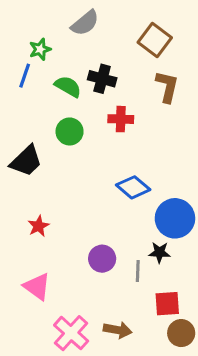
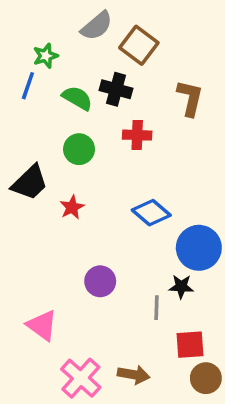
brown square: (155, 40) -> (139, 45), moved
red star: (39, 226) -> (72, 207), moved
purple circle: (102, 259) -> (100, 281), moved

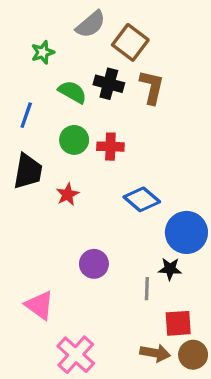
blue line: (28, 86) -> (26, 115), moved
brown L-shape: (190, 98) -> (152, 87), moved
red cross: (137, 135) -> (110, 147), moved
black trapezoid: (30, 183) -> (28, 171), turned -36
brown arrow: (134, 375) -> (155, 353), moved

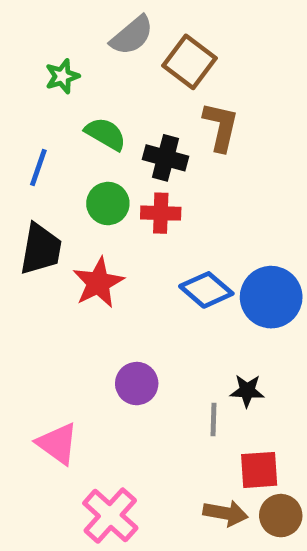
black cross: (109, 84) -> (166, 158), moved
red star: (67, 194) -> (98, 283), size x1.5
blue circle: (186, 232) -> (271, 297), moved

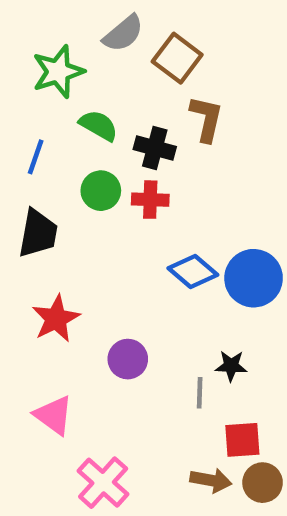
green star: (62, 76) -> (58, 72), size x1.6
red star: (98, 283) -> (56, 319), moved

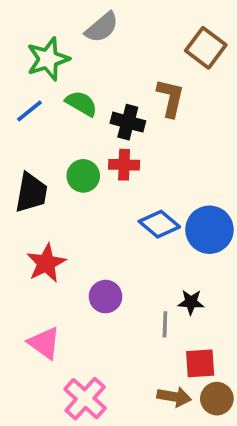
brown square: (177, 58) -> (206, 48), moved
blue line: (36, 157) -> (29, 111), moved, turned 32
green circle: (101, 191) -> (83, 176), moved

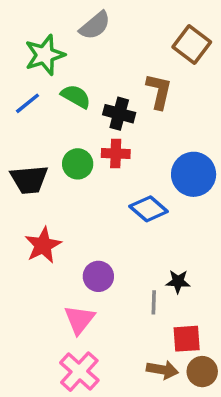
black trapezoid: (31, 193) -> (29, 179), turned 75
blue circle: (209, 230) -> (194, 174), moved
pink triangle: (44, 343) -> (79, 320), moved, turned 32

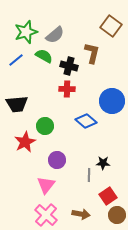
gray semicircle: (95, 25) -> (55, 35), moved
green circle: (78, 164) -> (45, 126), moved
red square: (187, 339) -> (108, 196), turned -30
brown arrow: (162, 370) -> (81, 214), moved

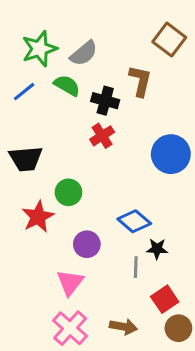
red cross: (67, 89) -> (102, 136), turned -35
blue diamond: (86, 121) -> (134, 221), moved

